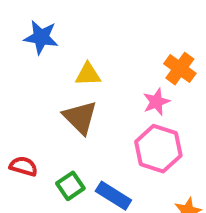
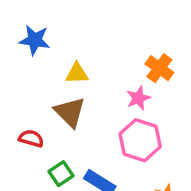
red semicircle: (23, 166) -> (31, 138), moved

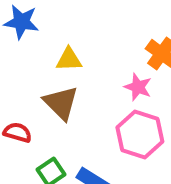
pink star: (138, 98) -> (138, 87), turned -30

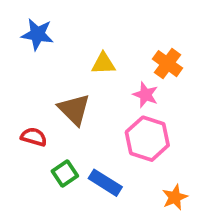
yellow triangle: (69, 59) -> (103, 64), moved

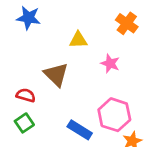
orange cross: (167, 64) -> (127, 23), moved
pink hexagon: (147, 139) -> (114, 115), moved
green square: (65, 174) -> (24, 123), moved

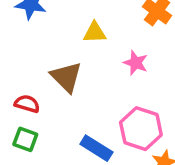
green square: (24, 123) -> (25, 139), turned -36

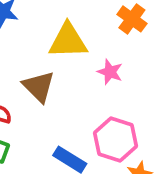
yellow triangle: (95, 33) -> (68, 41), size x1.6

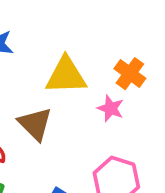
orange cross: (132, 19) -> (130, 74), moved

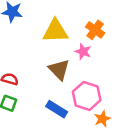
brown triangle: (35, 124) -> (59, 70), moved

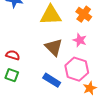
pink star: (83, 51) -> (80, 40), moved

